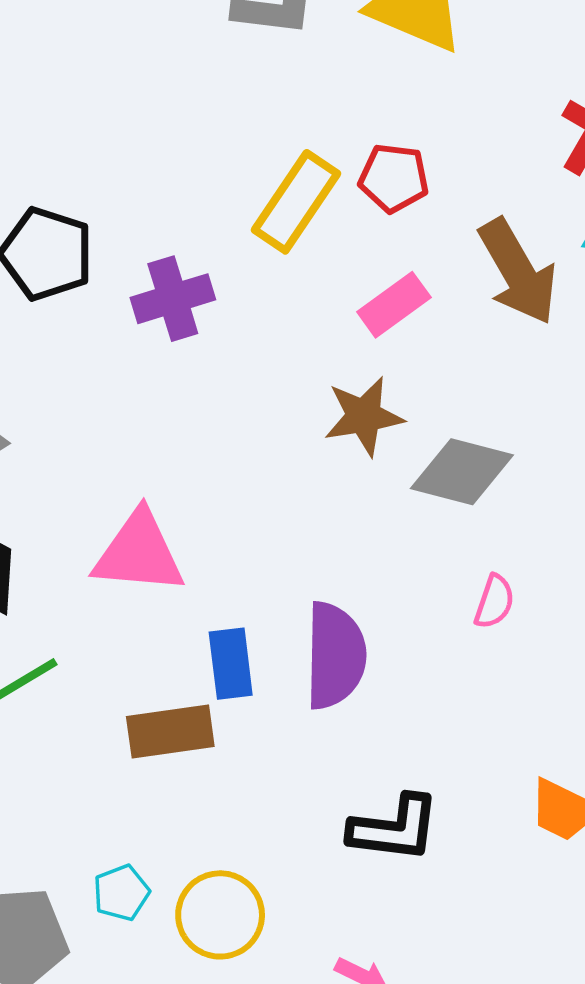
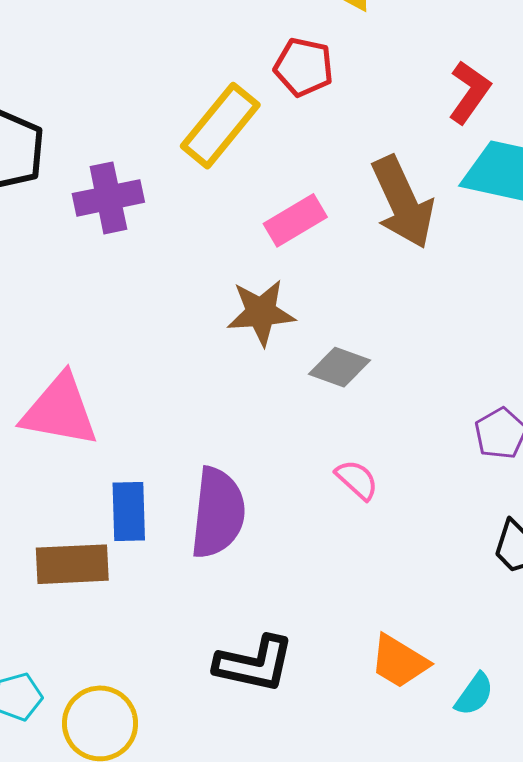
red pentagon: (394, 178) -> (304, 67), moved
gray diamond: (462, 472) -> (340, 367), size x0.7
pink semicircle: (494, 602) -> (357, 480), turned -72

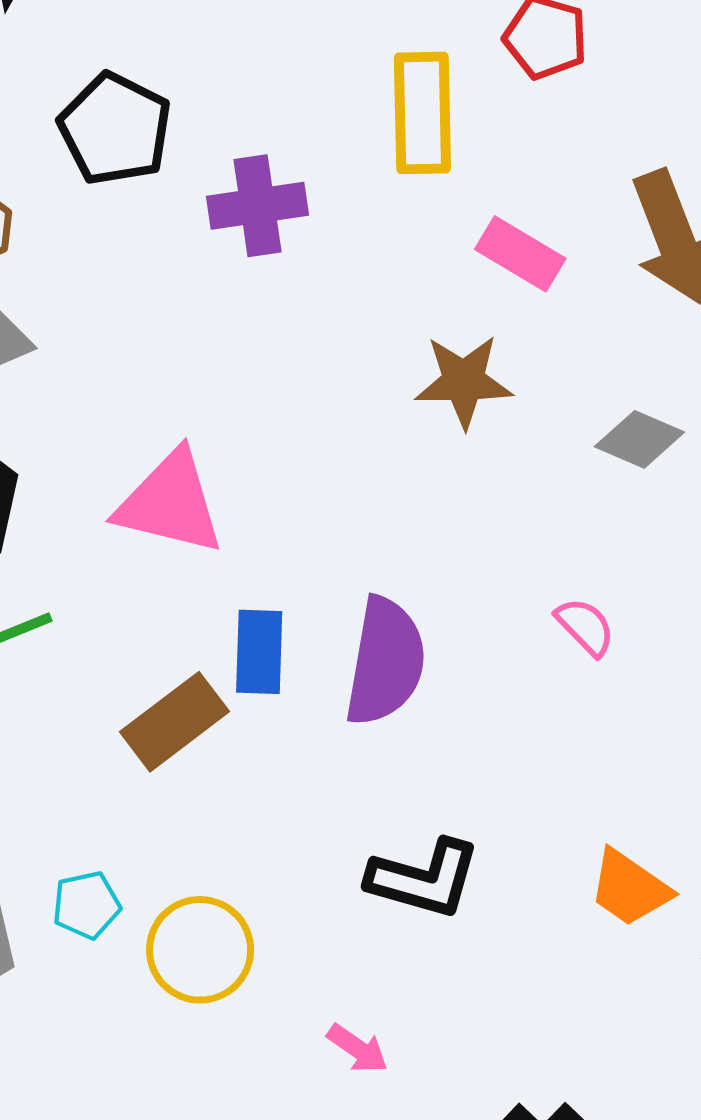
yellow rectangle: (220, 126) -> (422, 113), turned -44
pink rectangle: (295, 220) -> (520, 254), turned 58
gray diamond: (340, 367) -> (639, 439), moved
brown rectangle: (72, 564) -> (175, 722), turned -38

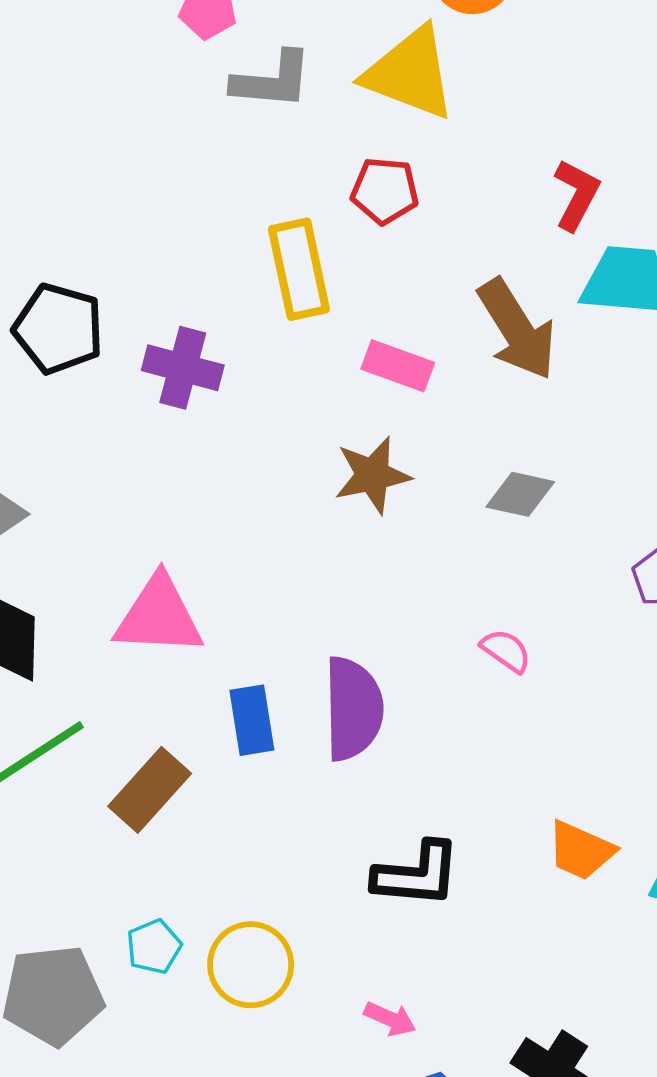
purple cross: (258, 206) -> (183, 368), turned 34
brown rectangle: (175, 722) -> (150, 790), moved

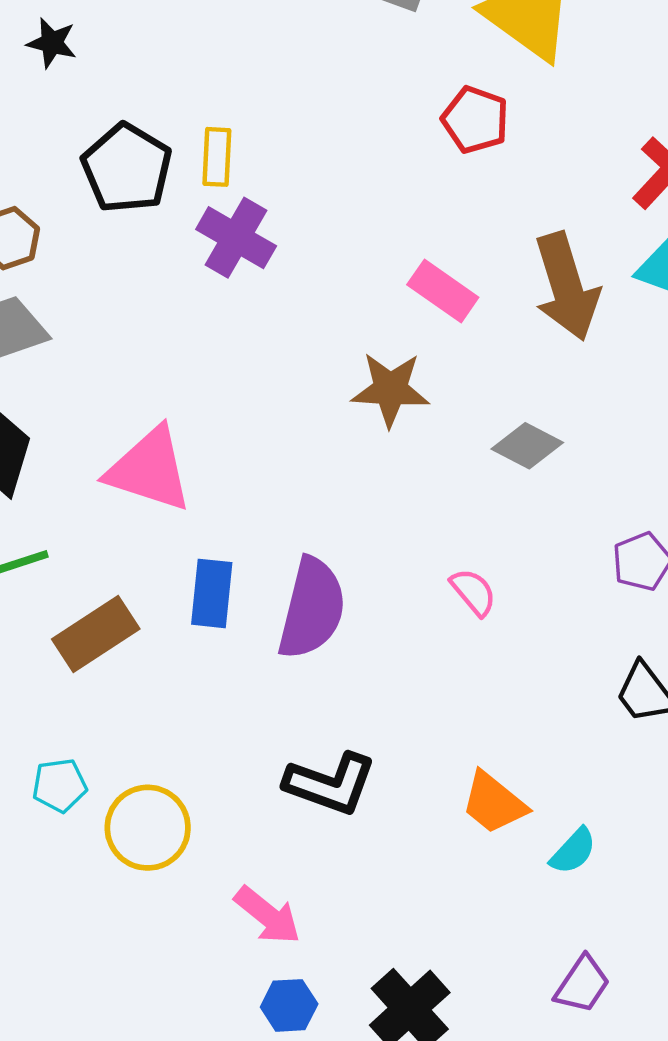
yellow rectangle: (299, 269) -> (217, 157), moved, size x0.6
pink arrow: (390, 1019) -> (268, 915), size x1.4

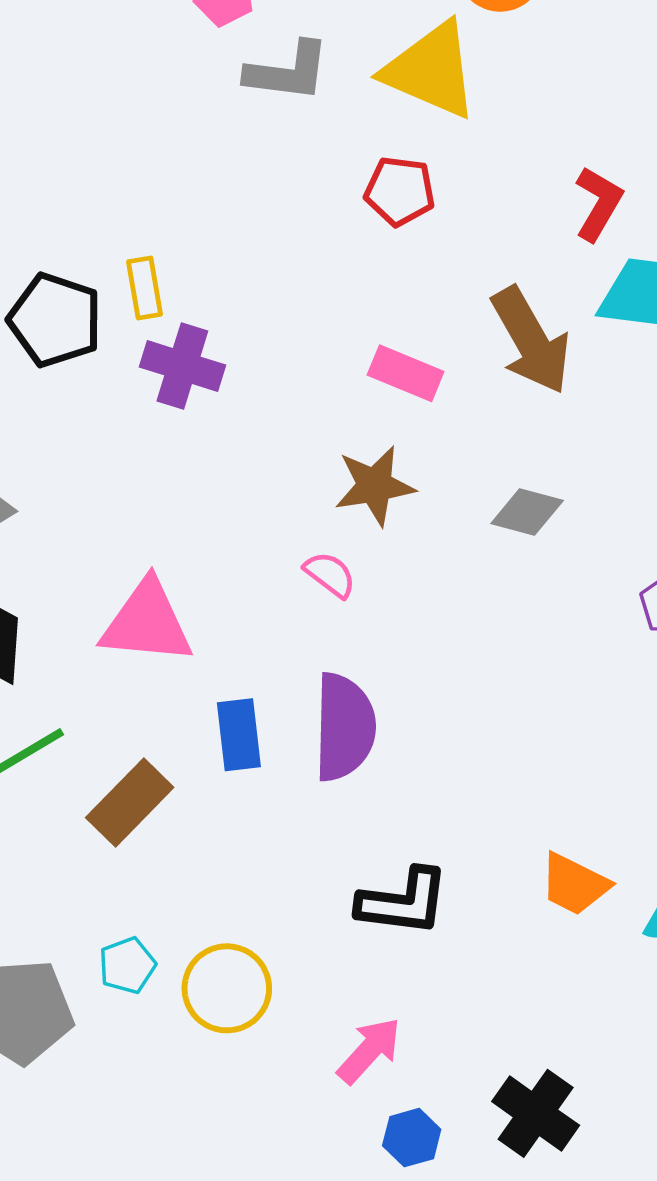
pink semicircle: (473, 592) -> (330, 575), moved
pink arrow: (268, 915) -> (369, 1051), turned -74

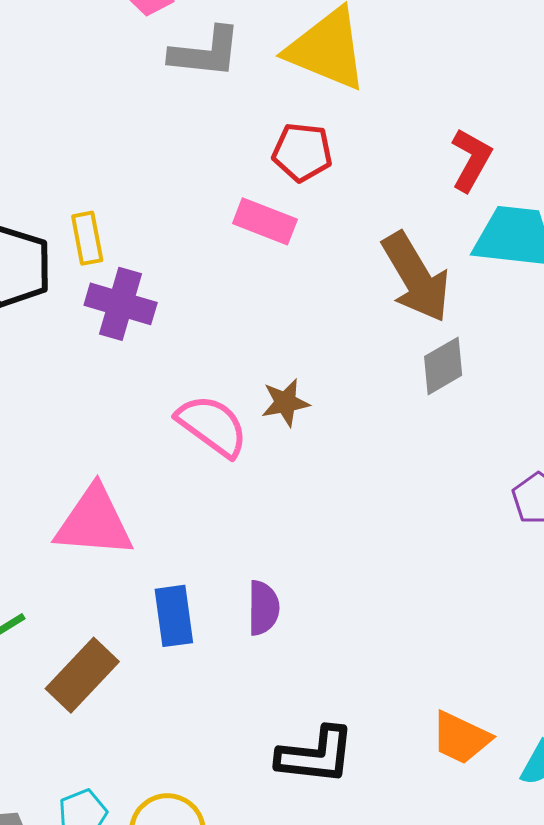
pink rectangle: (406, 373) -> (265, 221), moved
brown star: (375, 486) -> (285, 403), size x0.7
gray diamond: (527, 512) -> (443, 366), moved, turned -44
pink semicircle: (330, 575) -> (212, 426), moved, size x1.6
purple semicircle: (344, 727) -> (263, 608), size x0.6

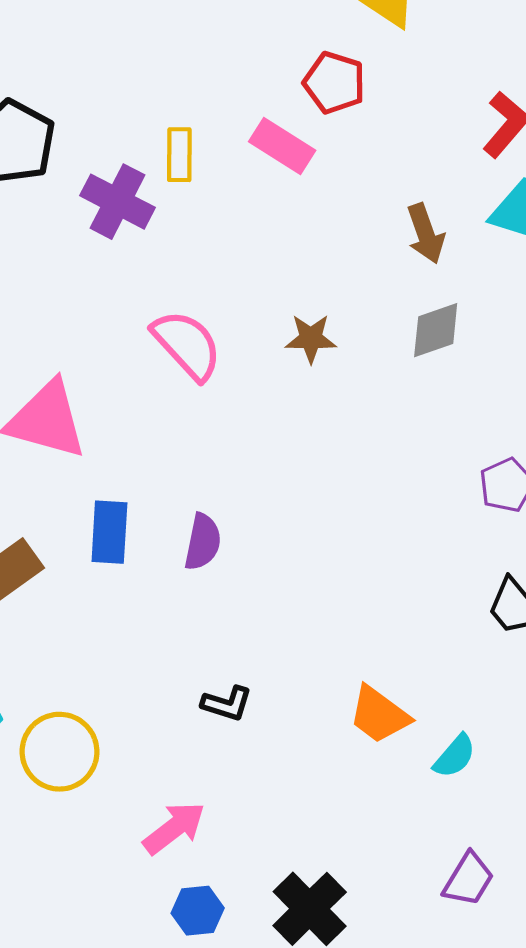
yellow rectangle: (87, 238) -> (179, 155), moved
brown arrow: (416, 277) -> (426, 234), size x0.6
brown star: (285, 403) -> (311, 339), moved
black L-shape: (316, 755) -> (227, 704), size x0.6

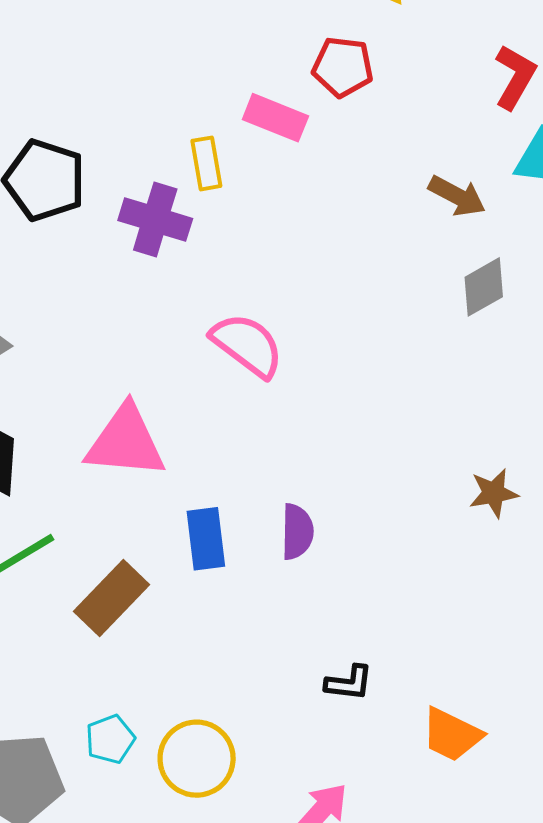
pink rectangle: (282, 146) -> (275, 118), moved
brown arrow: (426, 234) -> (457, 196), turned -32
brown star: (311, 339) -> (494, 493), moved
orange trapezoid: (379, 715) -> (452, 735), moved

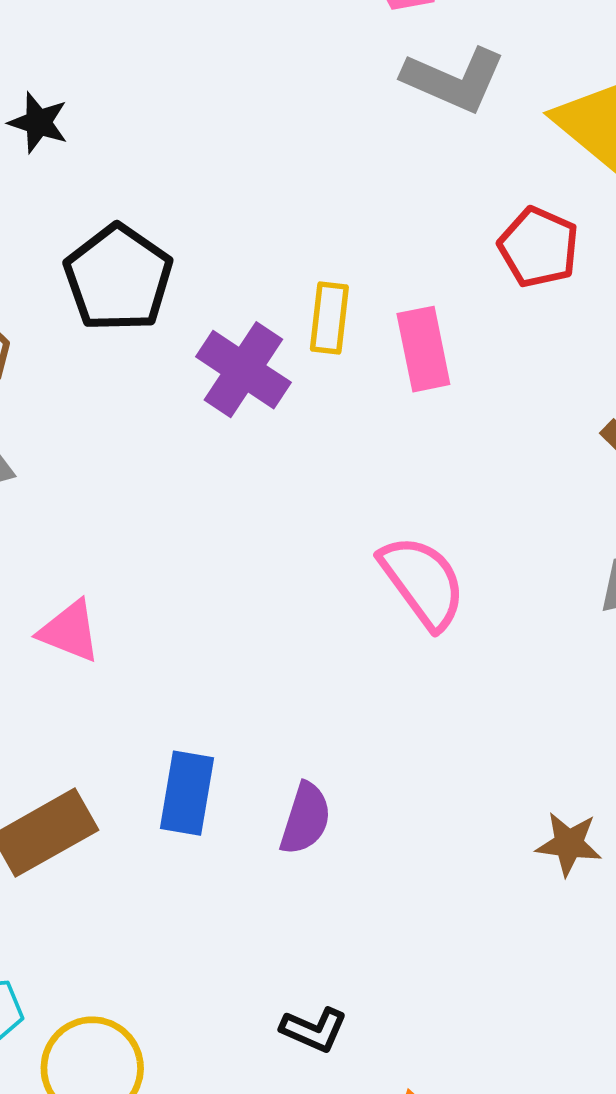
pink rectangle: (275, 118) -> (423, 349), moved, turned 40
pink semicircle: (247, 345) -> (423, 582), moved
pink triangle: (126, 442) -> (70, 631), moved, size x0.6

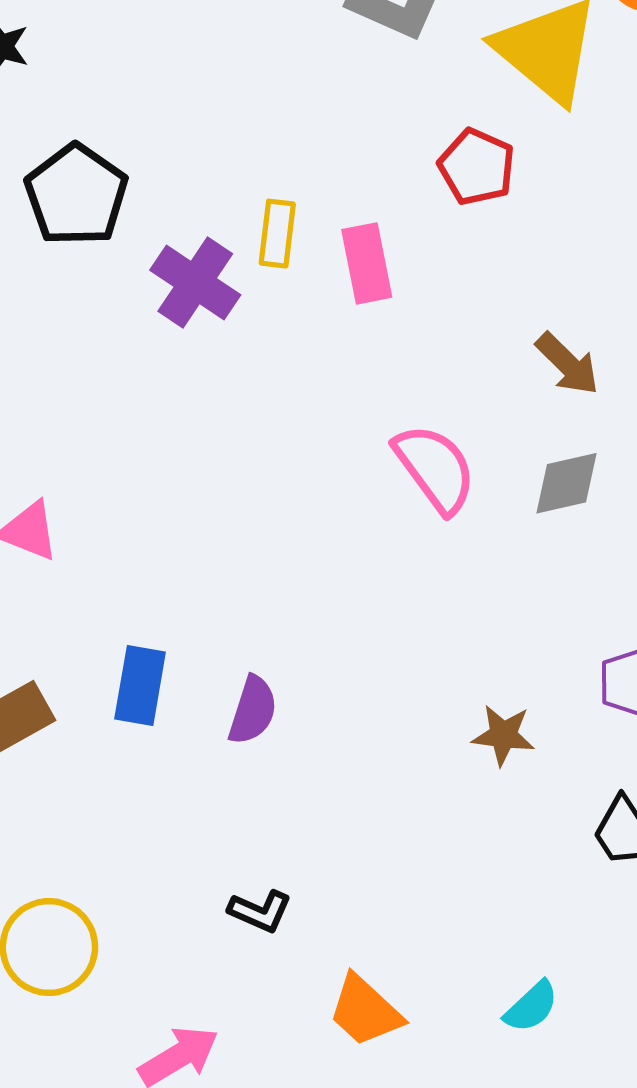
pink semicircle: (423, 582) -> (435, 468), moved

